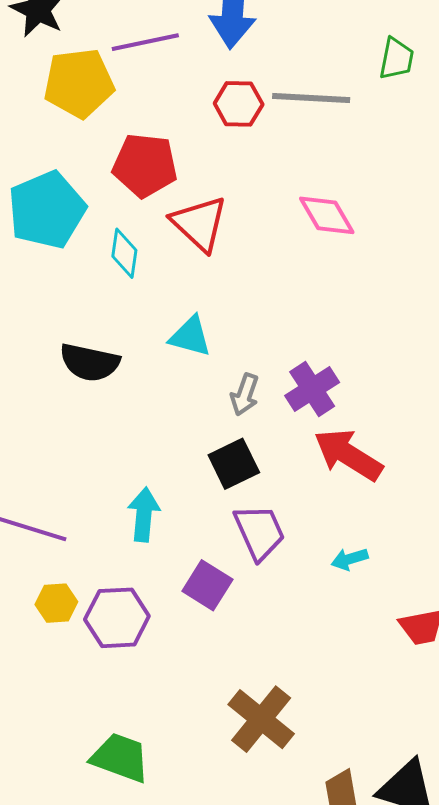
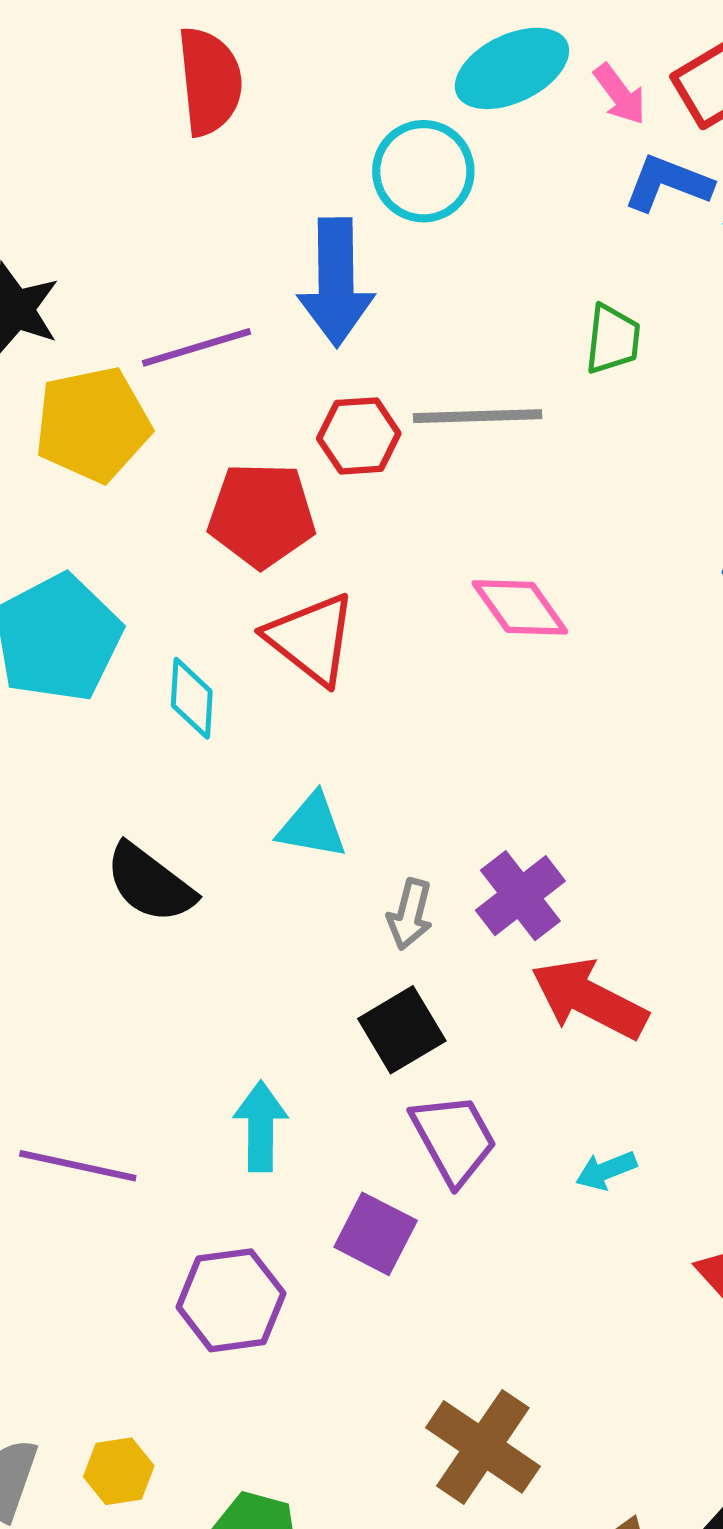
red pentagon: (145, 165) -> (262, 515), moved
black semicircle: (90, 362) -> (150, 883), turned 30
yellow hexagon: (56, 603) -> (119, 1471), moved

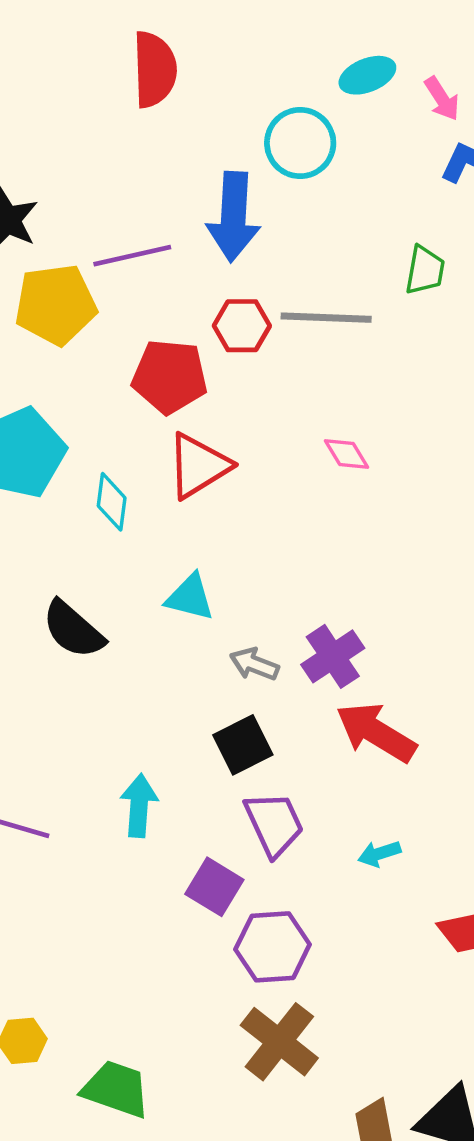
cyan ellipse: (512, 68) -> (367, 75), size x0.7
pink diamond: (520, 607) -> (347, 454), size x0.7
red triangle: (311, 639) -> (198, 466), turned 46
gray arrow: (410, 914) -> (254, 664), turned 93
purple hexagon: (231, 1300) -> (273, 947), moved

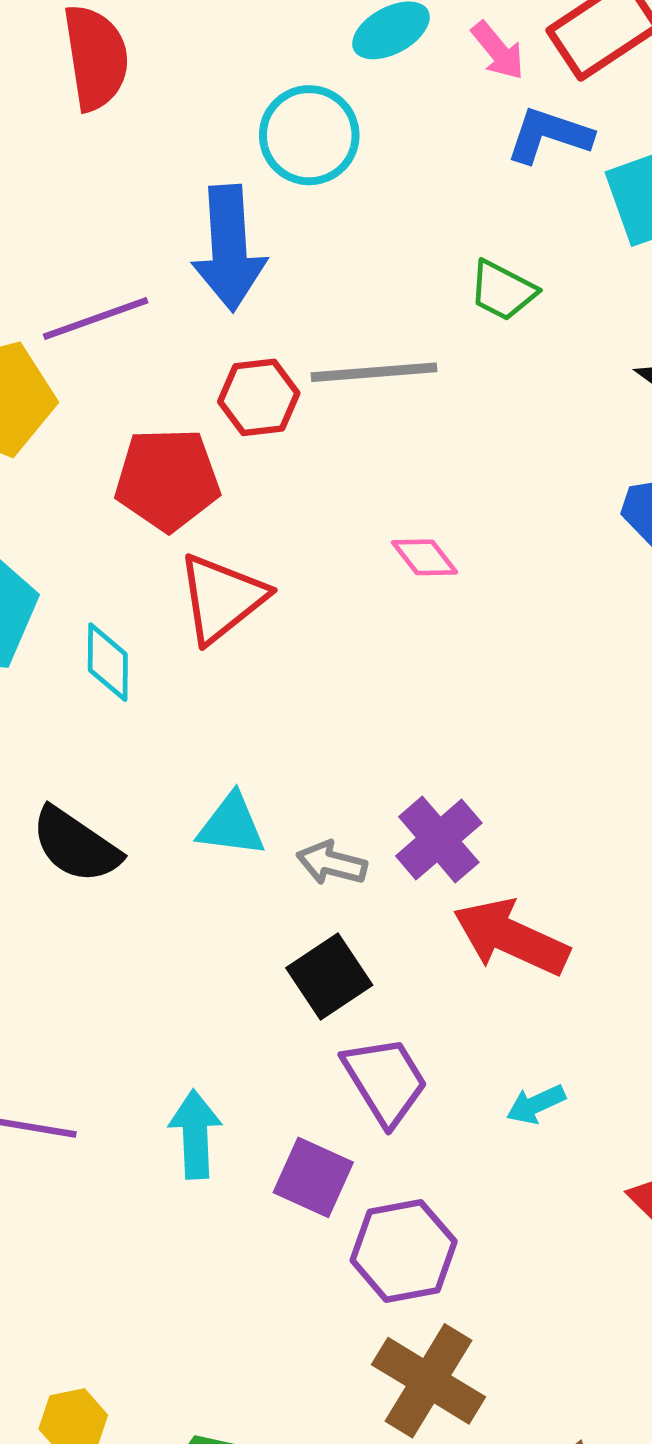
green trapezoid: (425, 270) -> (503, 291), turned 114
cyan triangle: (190, 597) -> (231, 825), moved
cyan arrow: (139, 806) -> (195, 1134), moved

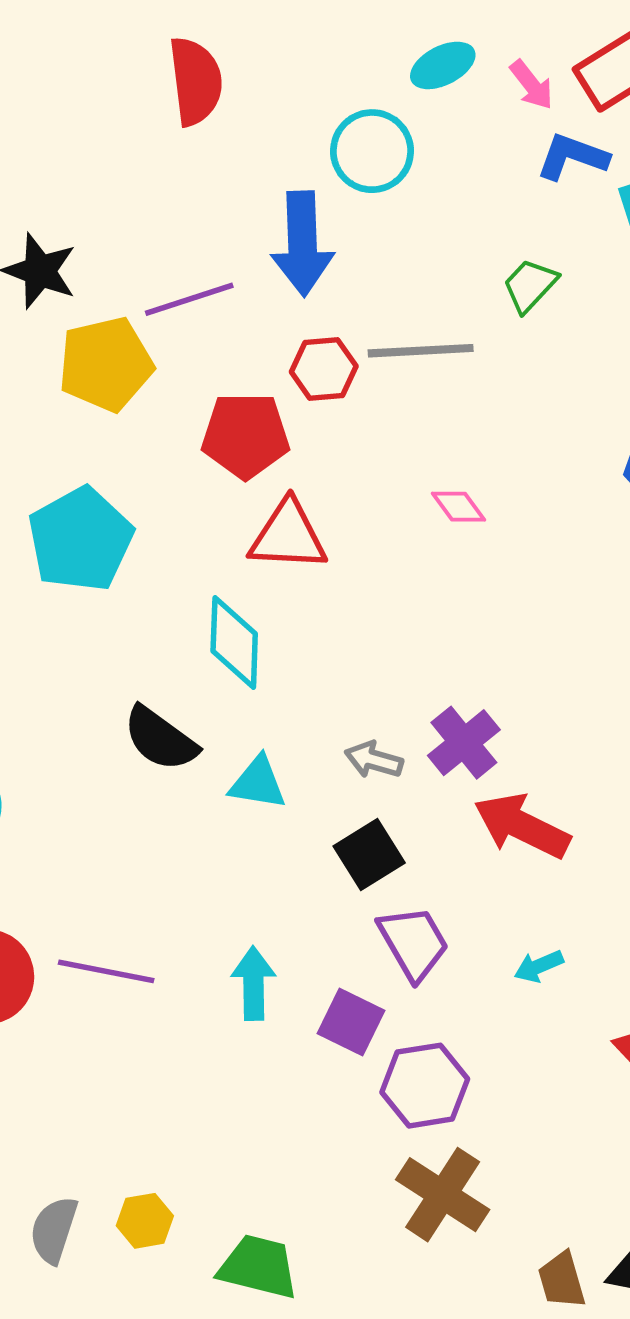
green trapezoid: (503, 291) -> (530, 285), turned 104
red triangle: (222, 598) -> (288, 536), turned 40
cyan diamond: (108, 662) -> (234, 642), moved, size x1.4
cyan triangle: (231, 825) -> (258, 783), moved

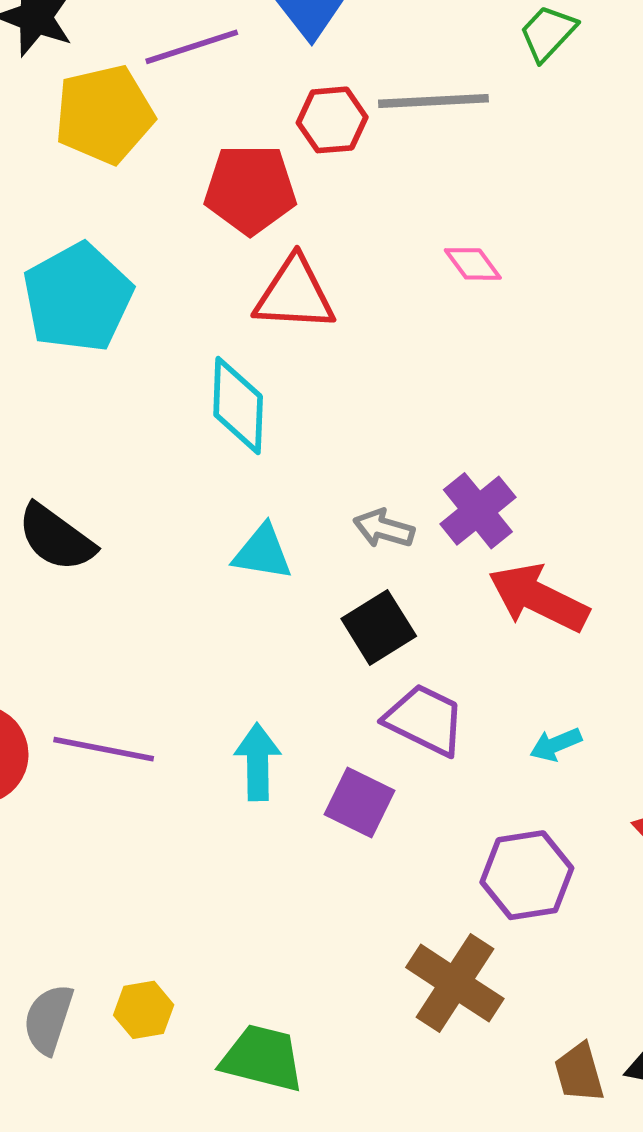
black semicircle: (160, 739) -> (56, 538), moved
purple trapezoid: (413, 943) -> (425, 720), turned -34
purple hexagon: (425, 1086) -> (527, 875), moved

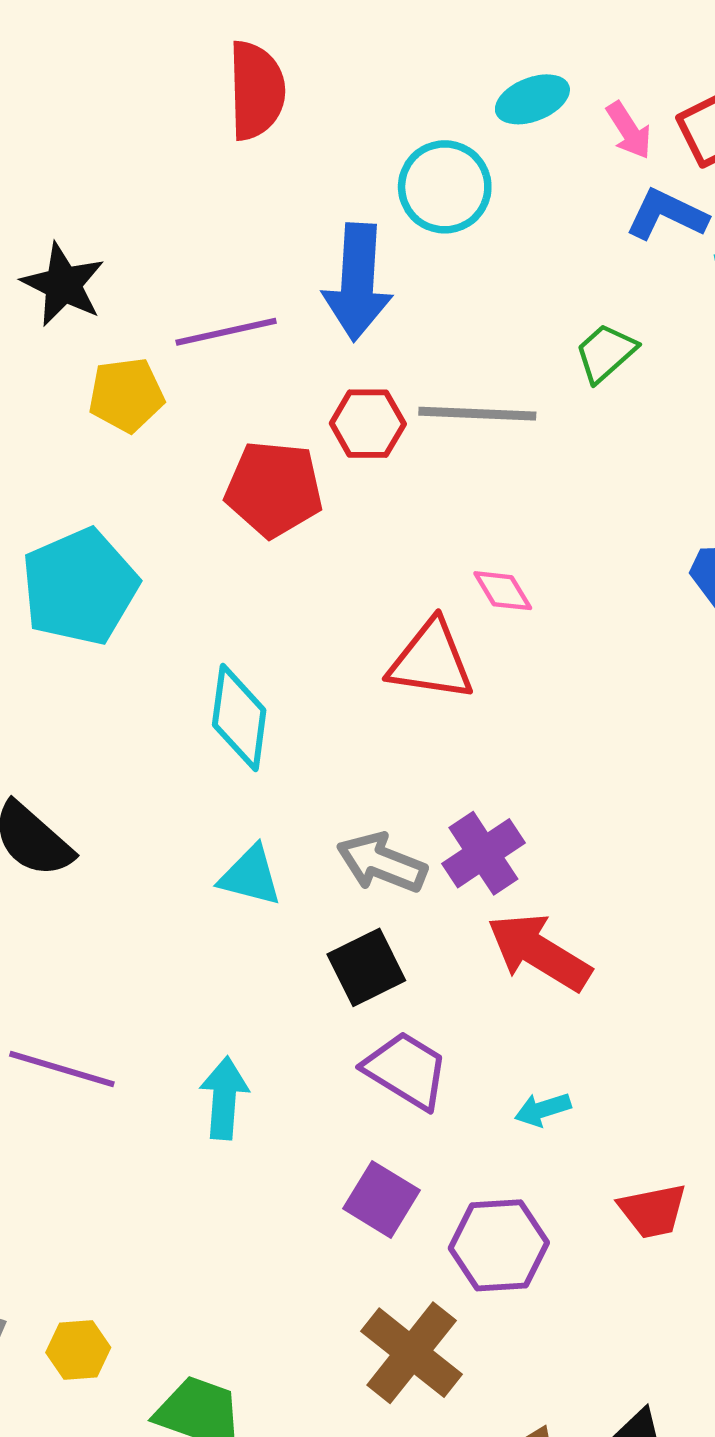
yellow pentagon: (104, 114) -> (126, 395), size x0.7
red triangle: (295, 294) -> (431, 660), moved
gray arrow: (384, 528) -> (382, 863), size x1.4
purple square: (360, 802) -> (381, 1199), moved

